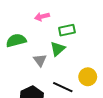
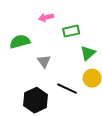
green triangle: (58, 49) -> (88, 53), moved

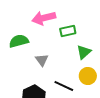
pink arrow: (46, 17) -> (44, 18), size x1.6

